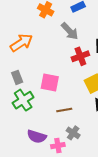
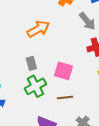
brown line: (64, 110) -> (65, 98), moved

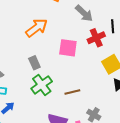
pink square: (64, 71) -> (68, 48), moved

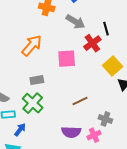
gray rectangle: (34, 63) -> (37, 80), turned -64
green cross: (42, 85) -> (33, 103), moved

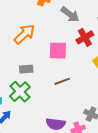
brown line: (80, 101) -> (62, 81), moved

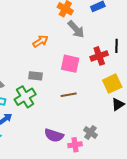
gray arrow: (70, 14) -> (76, 29), moved
orange arrow: (24, 34) -> (40, 41), size x0.7

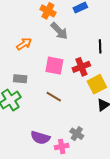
red cross: (99, 56) -> (81, 67), moved
brown line: (69, 95) -> (54, 97), turned 42

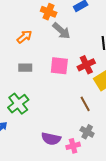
orange arrow: (24, 44) -> (24, 37), moved
gray rectangle: (20, 79) -> (25, 68), moved
brown line: (54, 97) -> (85, 104), moved, turned 35

